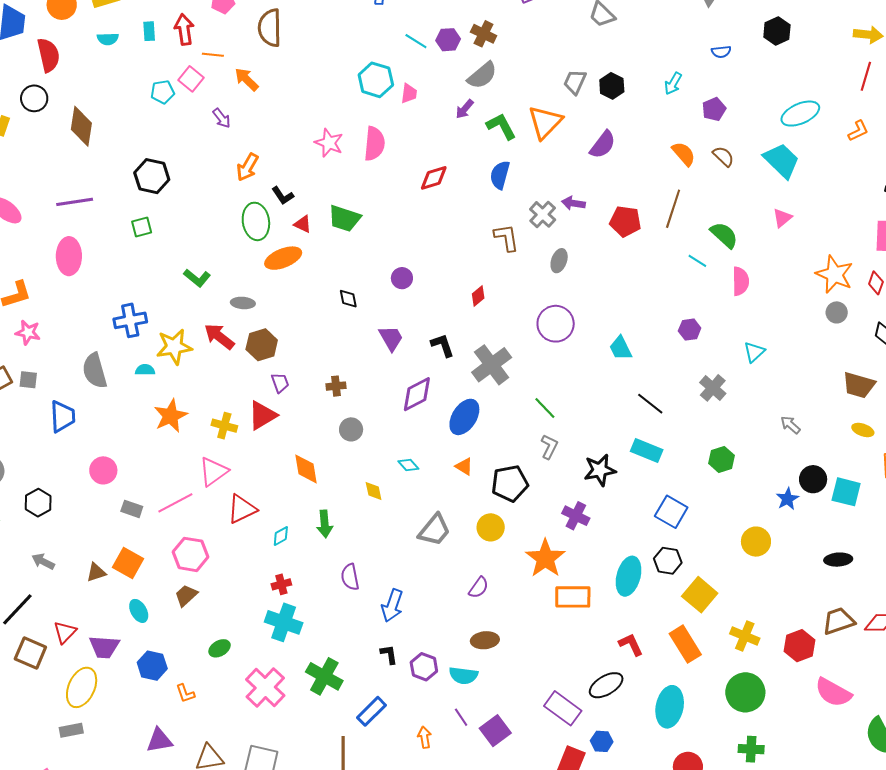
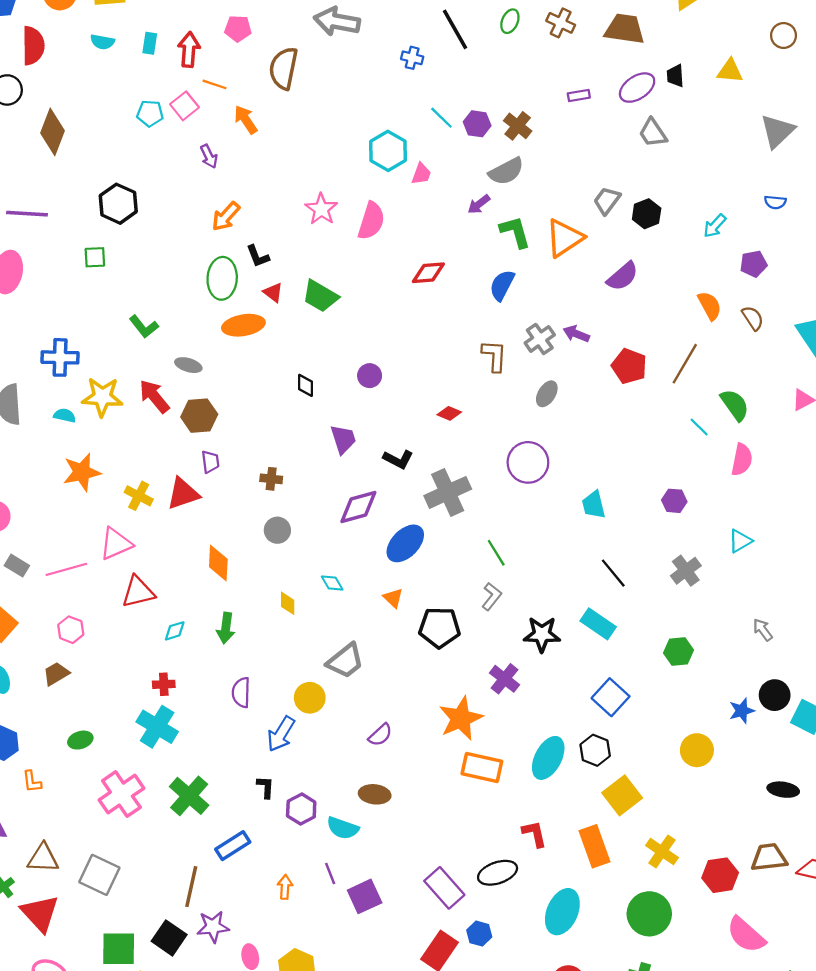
red diamond: (478, 296) -> (449, 413), turned 50
black L-shape: (442, 345) -> (398, 459), turned 124
yellow circle: (491, 527) -> (310, 698), moved
pink hexagon: (191, 554) -> (71, 630), size x0.7

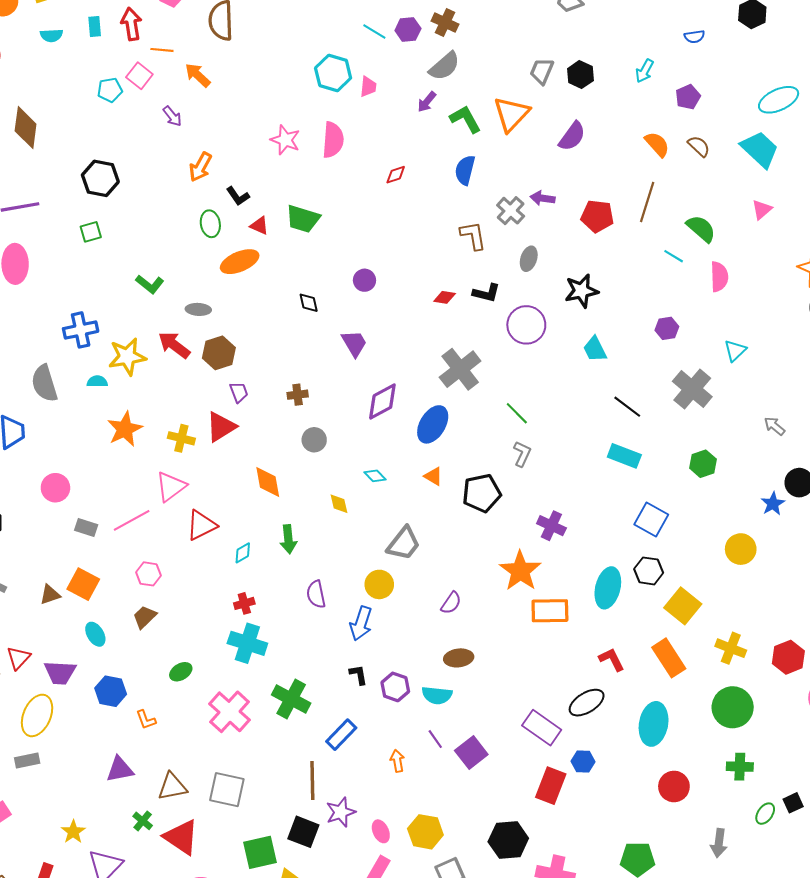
red diamond: (428, 273) -> (396, 175), size x0.7
green ellipse: (222, 278) -> (210, 224), size x0.7
black L-shape: (398, 459) -> (486, 293), moved
gray cross: (686, 571) -> (692, 389), size x1.4
black star: (542, 634) -> (581, 291), moved

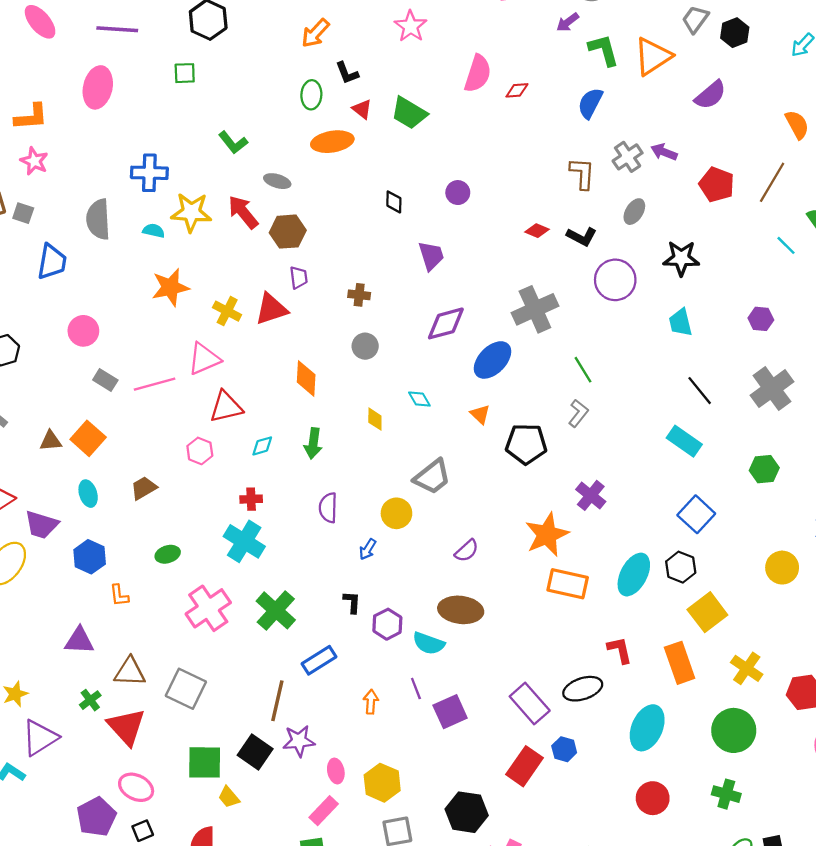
pink semicircle: (333, 140) -> (478, 74), moved
pink hexagon: (148, 574) -> (200, 451), moved
blue arrow: (361, 623) -> (368, 549), size x0.6
brown ellipse: (459, 658) -> (461, 610), size x1.4

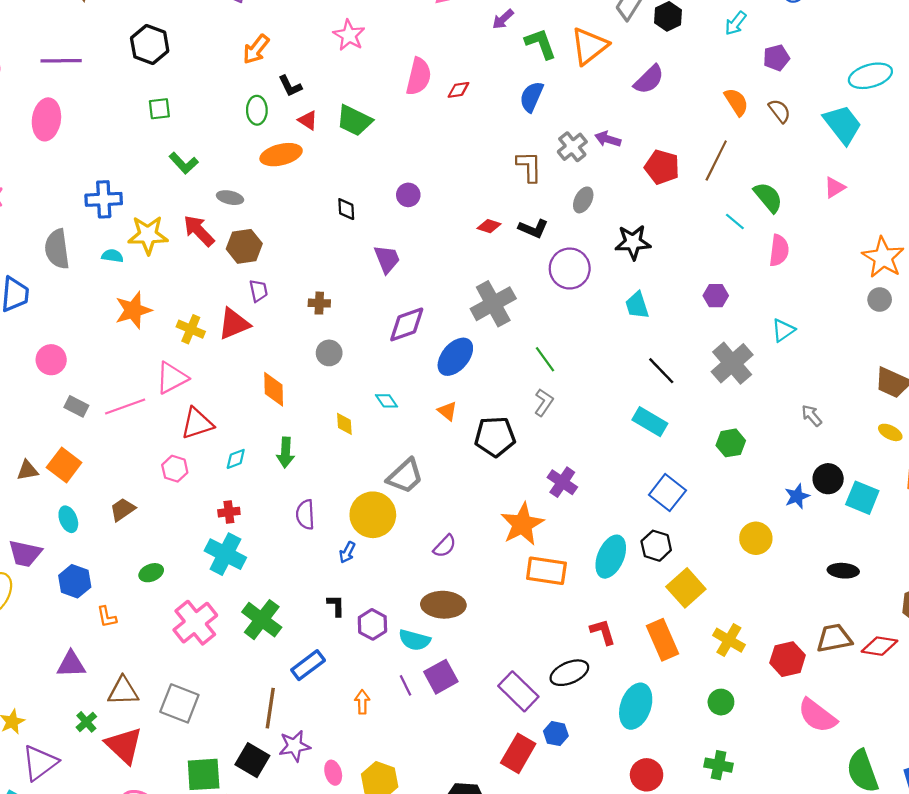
green square: (185, 73) -> (159, 109), moved
yellow circle: (396, 513) -> (373, 515), size x1.5
purple square: (450, 712) -> (441, 677), moved
green circle: (734, 730) -> (721, 702), size x0.6

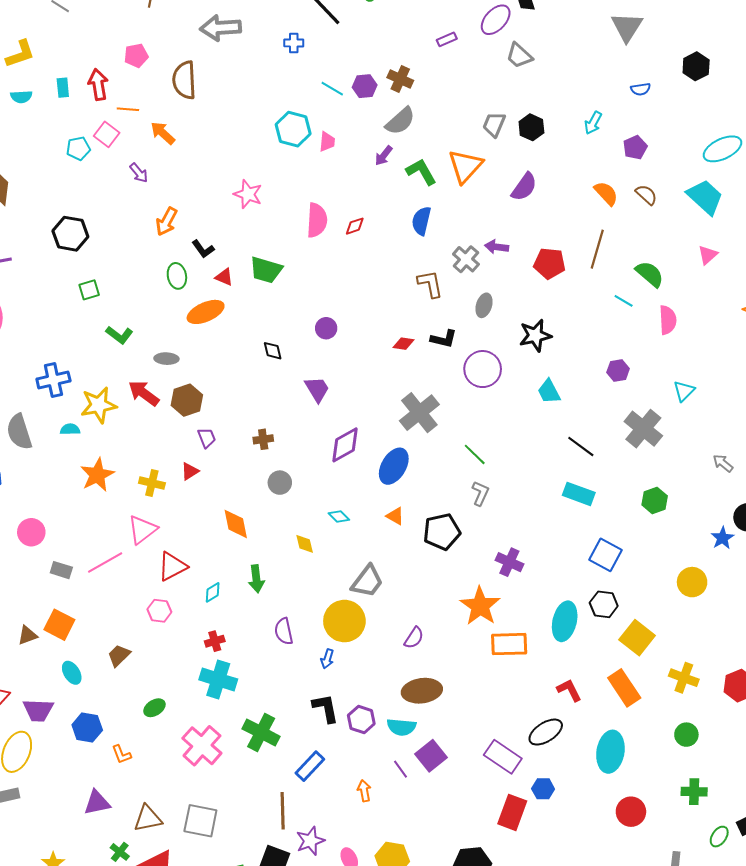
red triangle: (234, 324) -> (190, 471), size x0.6
black L-shape: (336, 605) -> (326, 708), size x1.5

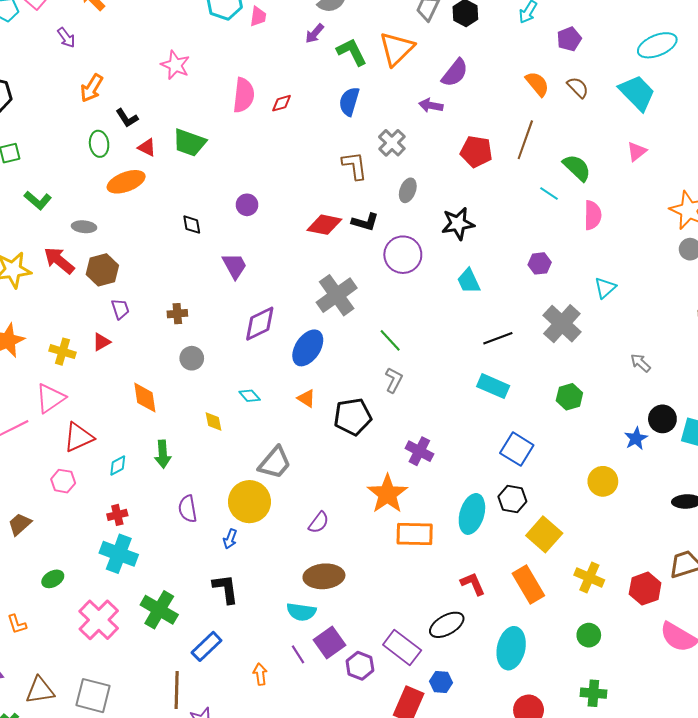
purple arrow: (497, 247) -> (431, 105), moved
red diamond: (404, 344) -> (324, 225), size x1.6
black line: (581, 446) -> (498, 338), turned -60
purple hexagon: (361, 720) -> (360, 666), moved

